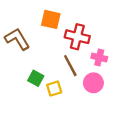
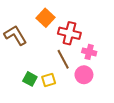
orange square: (51, 19) -> (46, 18), turned 30
green square: (36, 78) -> (30, 79), moved

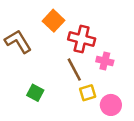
pink circle: (84, 75) -> (111, 105), moved
yellow square: (49, 80) -> (88, 93), moved

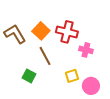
orange square: (53, 21) -> (41, 31), moved
brown line: (74, 70) -> (45, 56), moved

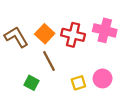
pink cross: (86, 50) -> (105, 30), moved, size x1.5
pink circle: (91, 86) -> (103, 78), moved

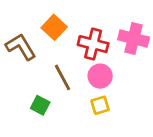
orange square: (45, 34) -> (54, 27), moved
pink circle: (103, 78) -> (100, 76), moved

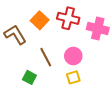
red cross: (93, 44) -> (68, 18), moved

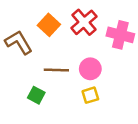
red cross: (68, 18) -> (84, 22), turned 35
brown line: (46, 57) -> (56, 70), turned -60

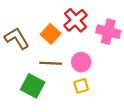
orange square: (49, 25) -> (51, 34), moved
green square: (36, 95) -> (33, 86), size x1.5

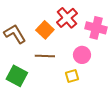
pink circle: (81, 62) -> (82, 55), moved
green square: (33, 86) -> (17, 76), moved

